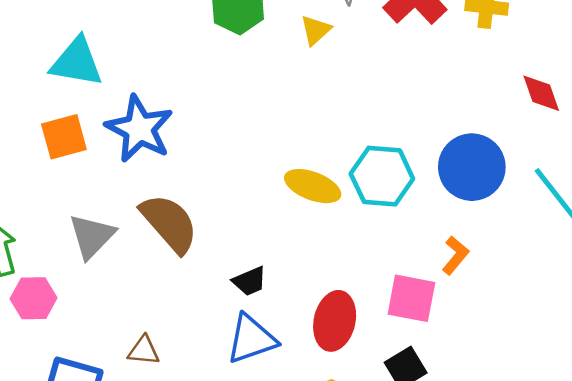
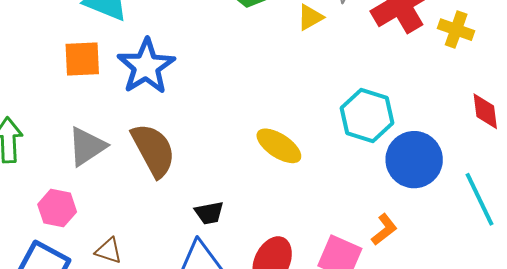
cyan hexagon: (382, 176) -> (367, 116), moved
pink hexagon: (34, 298) -> (57, 208), moved

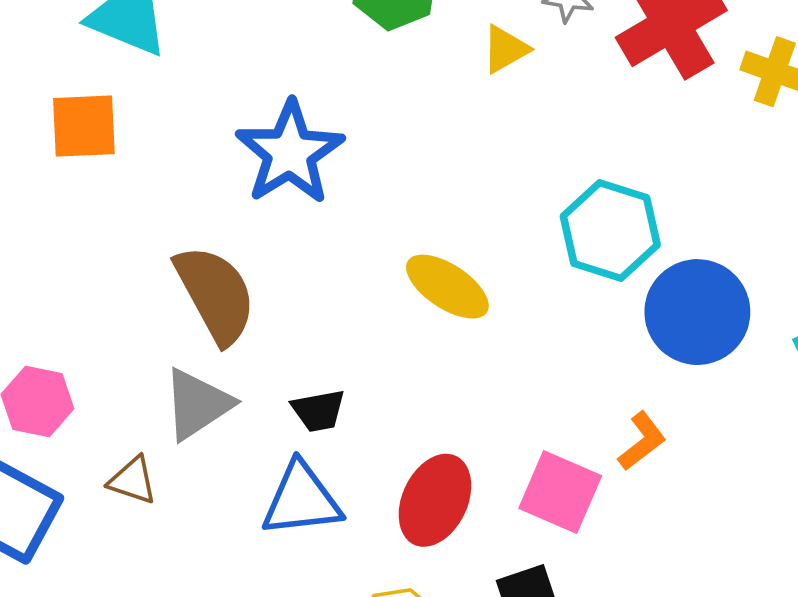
blue star: (146, 66) -> (290, 153), moved
gray triangle: (87, 146) -> (197, 404), moved

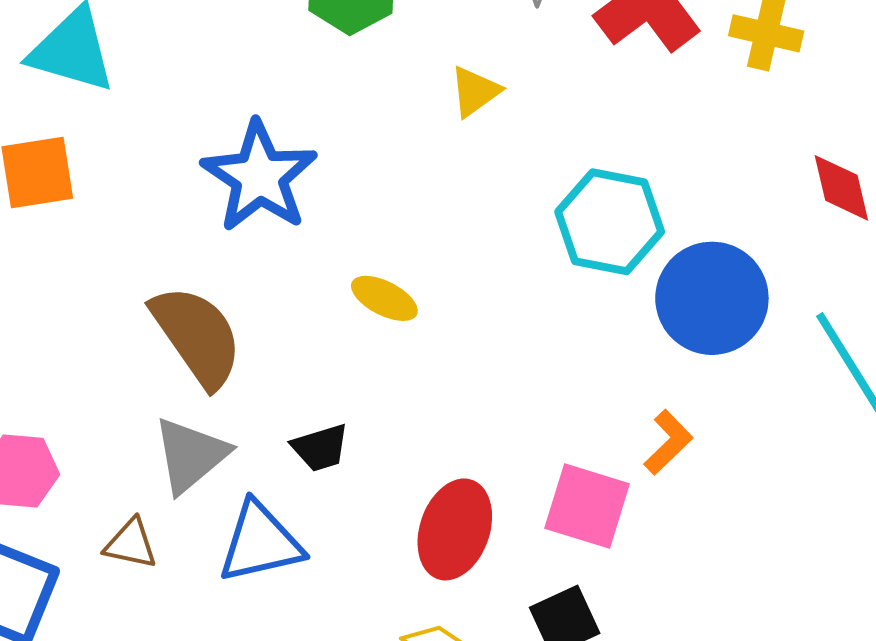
yellow triangle: (505, 49) -> (475, 91), moved
yellow ellipse: (447, 287) -> (384, 298), moved, size x0.7
blue triangle: (302, 500) -> (260, 543), moved

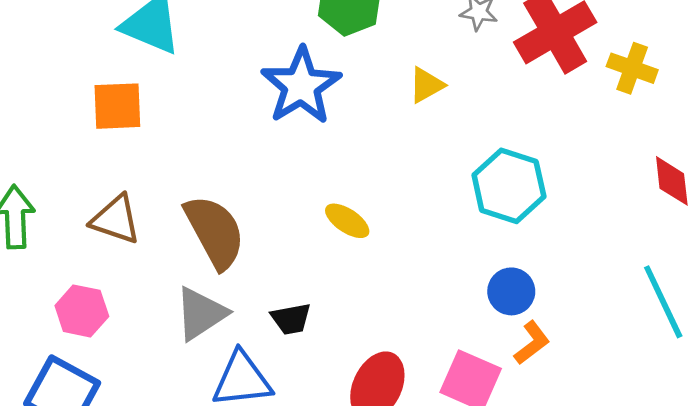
blue star: (259, 177) -> (301, 86), moved
blue circle: (712, 298) -> (511, 291), moved, size x0.6
brown triangle: (131, 544) -> (116, 219), moved, size x1.4

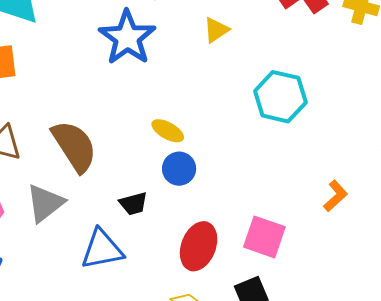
blue circle: (511, 291) -> (179, 169), moved
gray triangle: (201, 314) -> (45, 203), moved
orange L-shape: (532, 343) -> (335, 196), moved

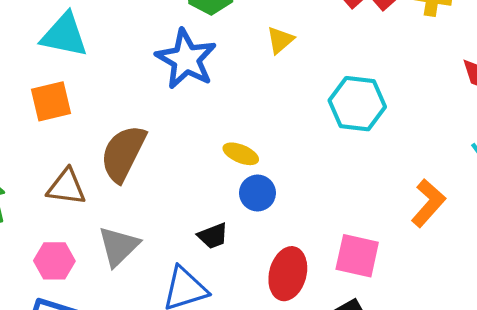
brown semicircle: (74, 146) -> (123, 153), moved, turned -114
orange L-shape: (335, 196) -> (428, 203), size x1.4

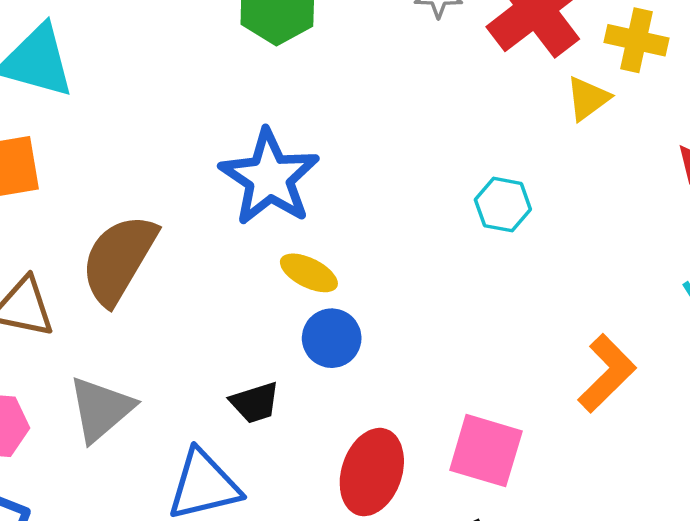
yellow triangle: (280, 40) -> (588, 98), moved
blue star: (186, 59) -> (269, 178), moved
cyan hexagon: (357, 104) -> (503, 205), size x0.6

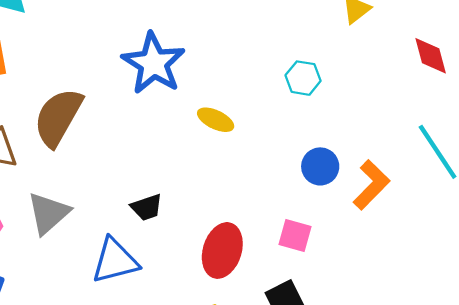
yellow ellipse: (309, 273) -> (216, 120), moved
blue circle: (332, 338) -> (320, 166), moved
pink square: (486, 451) -> (295, 235), size x0.7

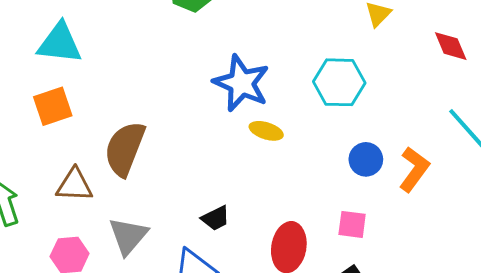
blue star: (154, 63) -> (241, 83), moved
cyan hexagon: (303, 78) -> (339, 82), size x1.6

